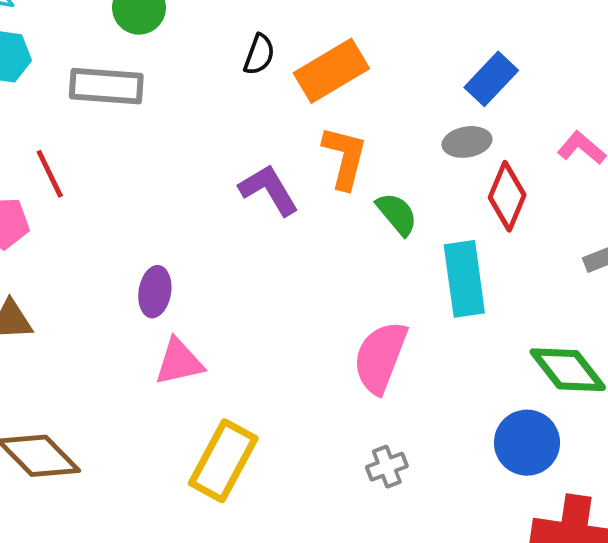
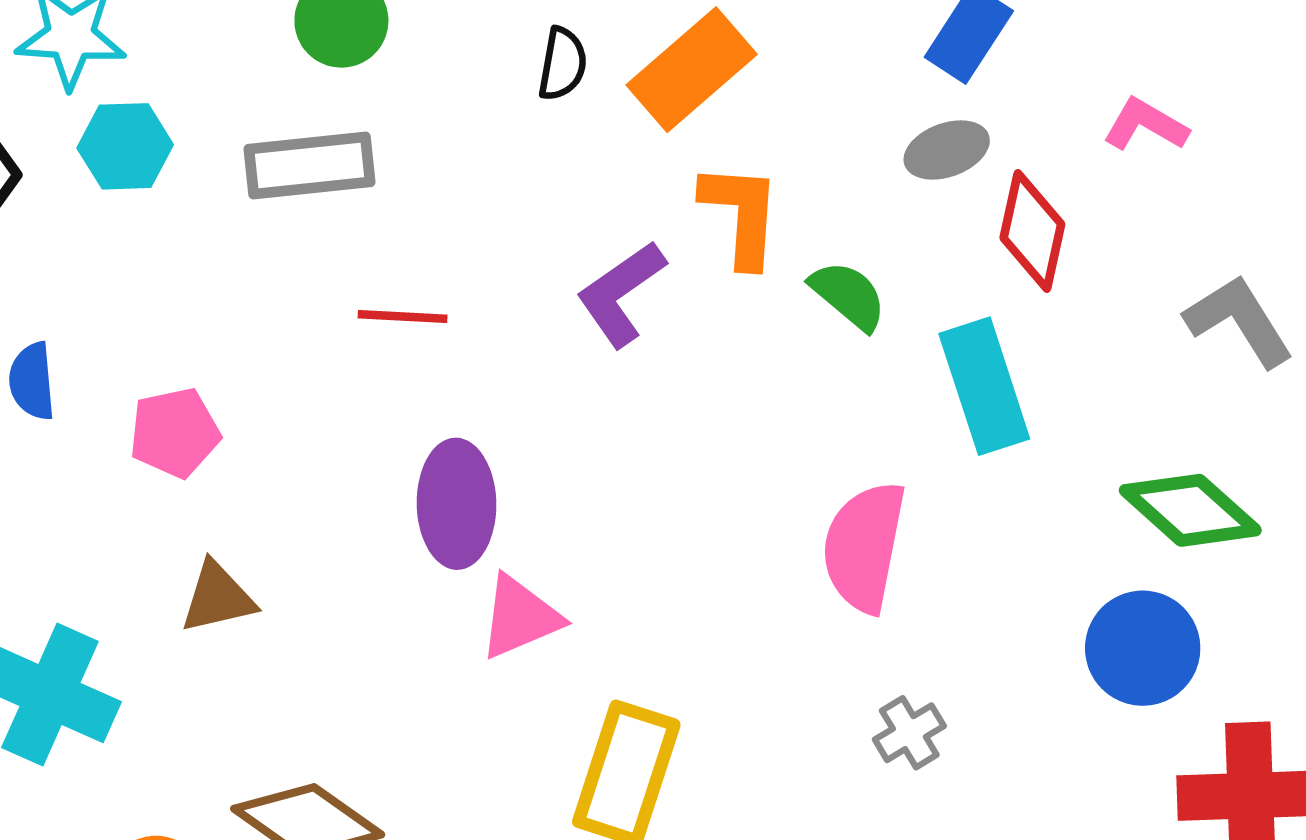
red line: (50, 174) -> (403, 317), moved, turned -51
purple L-shape: (269, 190) -> (621, 294), turned -84
purple ellipse: (155, 292) -> (456, 504), size x1.4

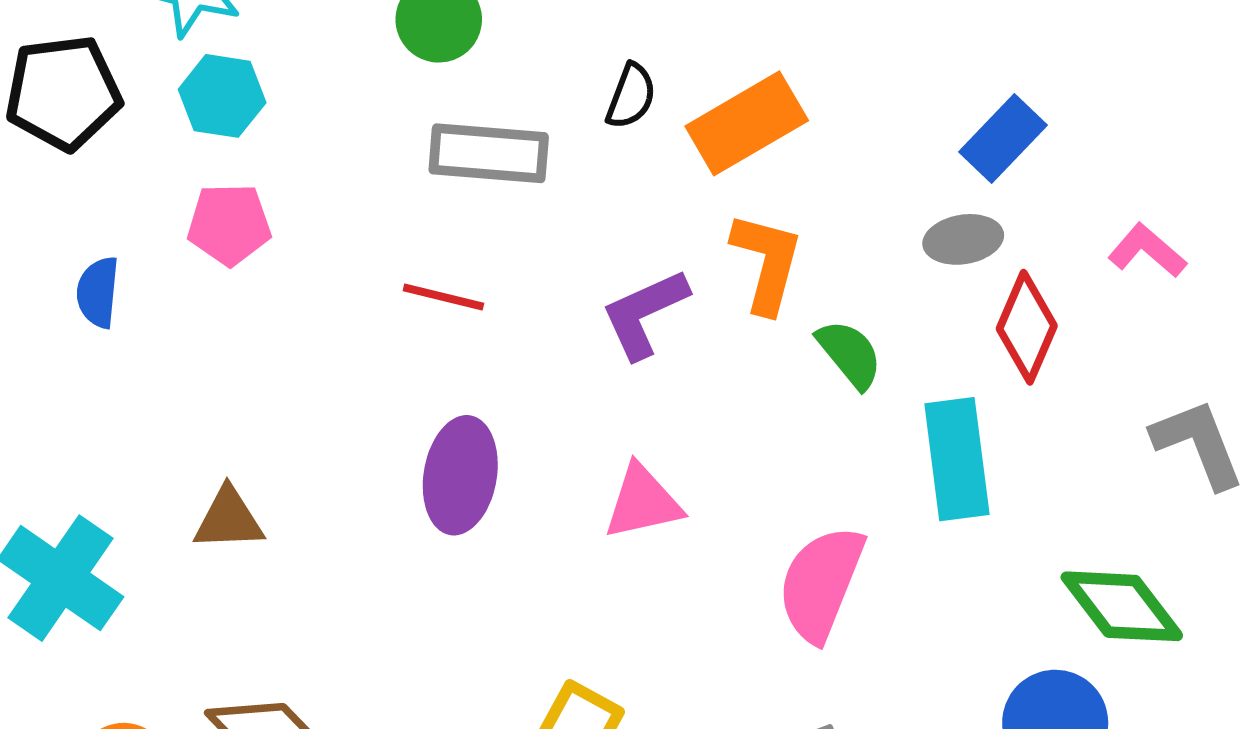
gray rectangle: (309, 166) -> (489, 153), moved
pink pentagon: (175, 433) -> (229, 224), moved
pink triangle: (520, 617) -> (643, 502), moved

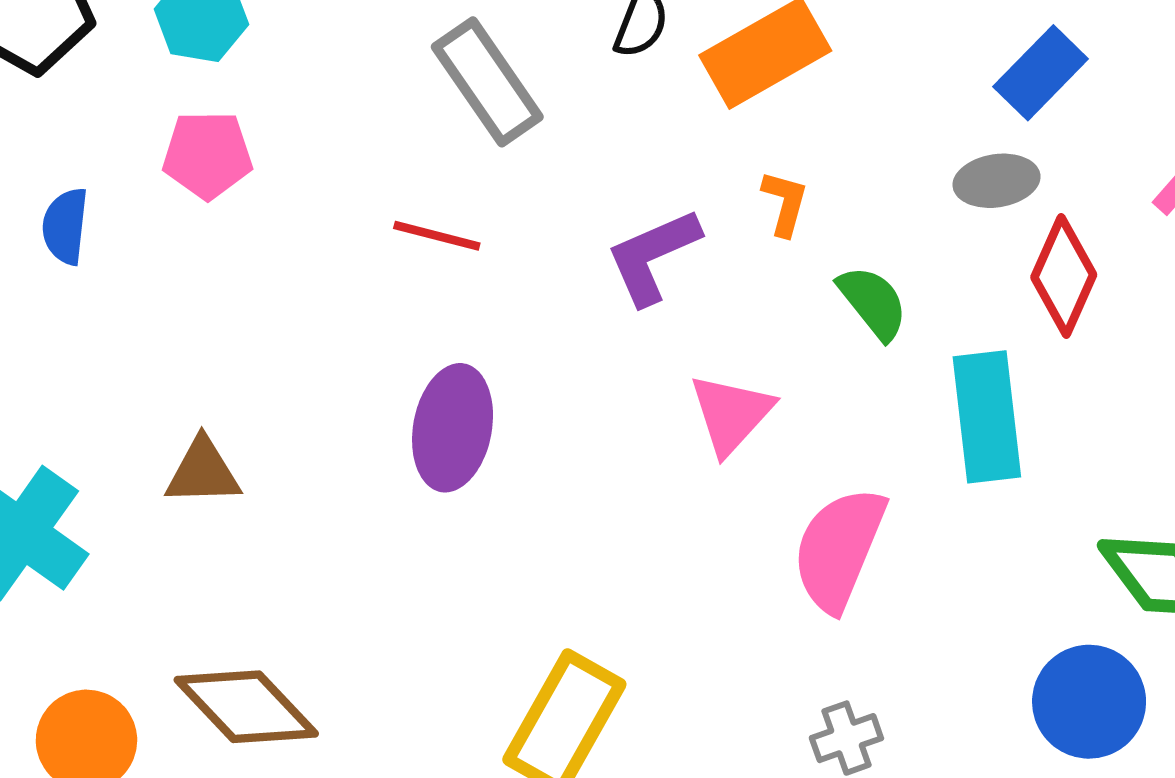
gray rectangle: (489, 153) -> (487, 82), turned 50
orange L-shape: (767, 263) -> (785, 203), size x0.6
pink triangle: (643, 502) -> (731, 414), moved, turned -36

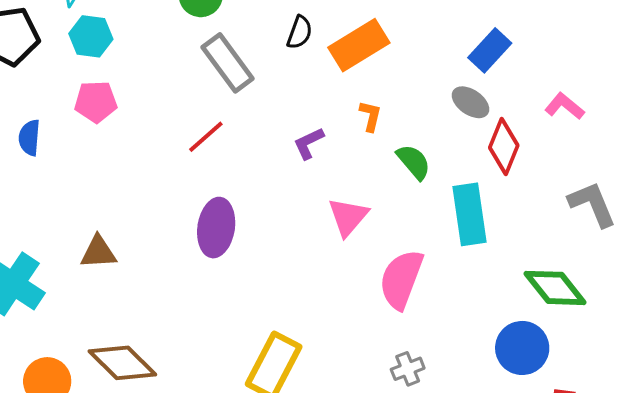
gray ellipse: (997, 181) -> (471, 102), turned 45
red line: (437, 236) -> (206, 137), turned -54
purple L-shape: (653, 256) -> (309, 143), size x0.7

